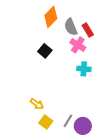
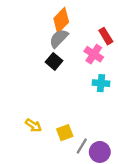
gray semicircle: (71, 27) -> (59, 38), moved, turned 66
yellow arrow: (37, 104) -> (33, 125), moved
yellow square: (46, 122) -> (65, 133), moved, turned 32

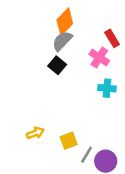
yellow arrow: (33, 125) -> (35, 133), turned -56

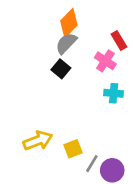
yellow arrow: (35, 133) -> (38, 141), size x1.5

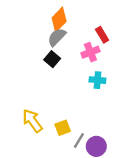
pink cross: (105, 61) -> (90, 52), turned 36
yellow arrow: (38, 141) -> (32, 121), turned -105

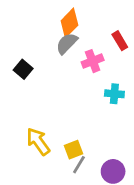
pink cross: (90, 52) -> (93, 61), moved
black square: (52, 59) -> (23, 69), moved
gray line: (79, 141) -> (79, 165), moved

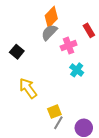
cyan cross: (114, 94) -> (77, 70), moved, turned 32
yellow arrow: (38, 141) -> (28, 88), moved

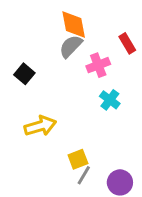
orange diamond: (51, 17) -> (74, 25), turned -55
yellow arrow: (28, 88) -> (40, 126), turned 110

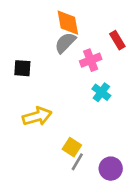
black square: (24, 74) -> (22, 68), turned -36
yellow square: (78, 159) -> (72, 147), turned -36

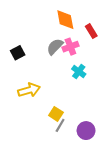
orange diamond: (68, 23) -> (65, 20), moved
gray semicircle: (65, 43) -> (55, 47), moved
black square: (22, 68) -> (18, 53), turned -32

